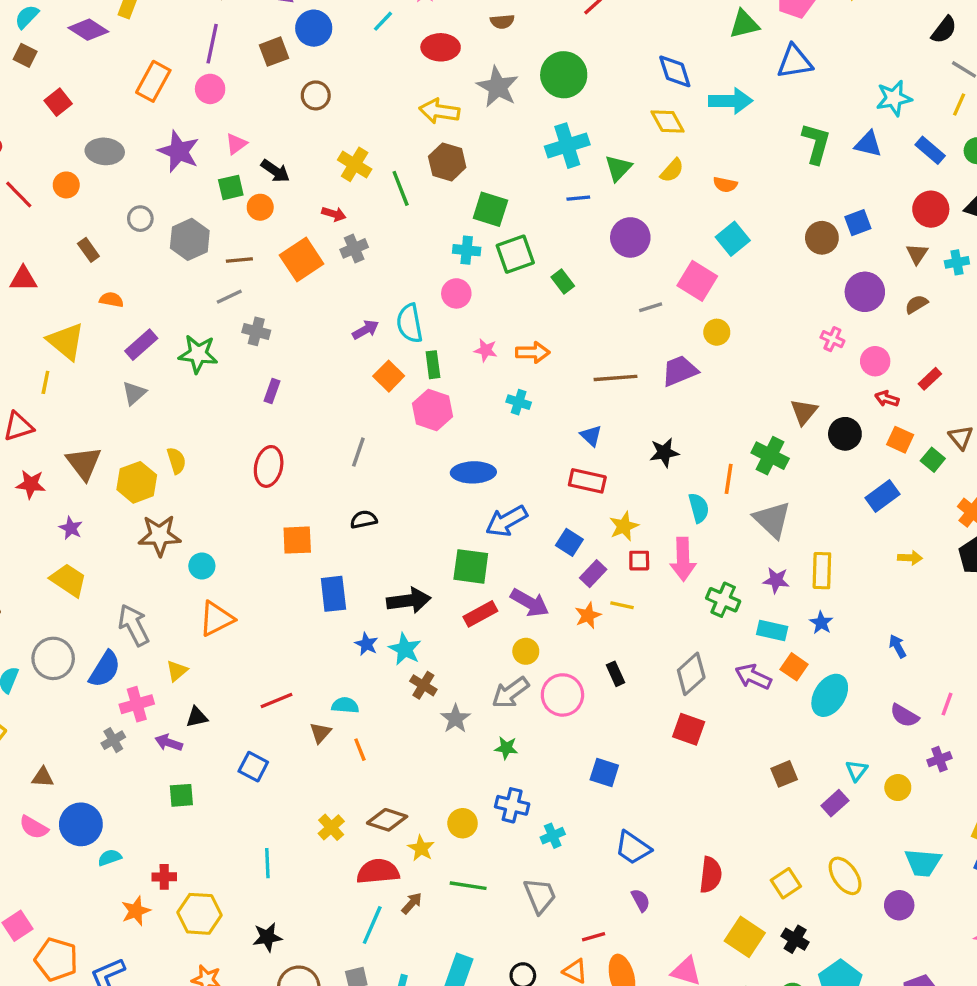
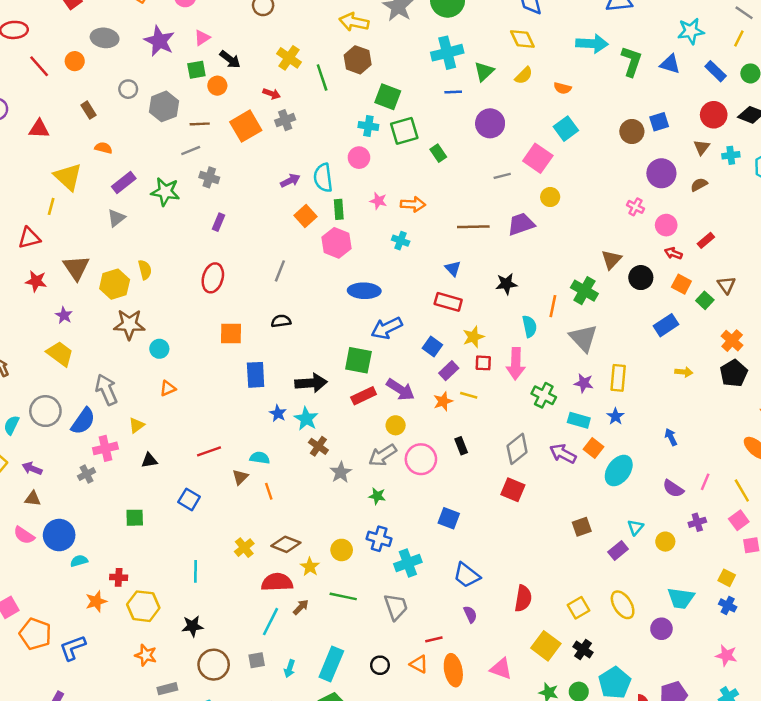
cyan arrow: (731, 101) -> (592, 44), moved
orange triangle: (216, 619) -> (168, 388), size x0.6
purple arrow: (169, 743) -> (32, 468), moved
cyan cross: (553, 836) -> (408, 563), size x1.5

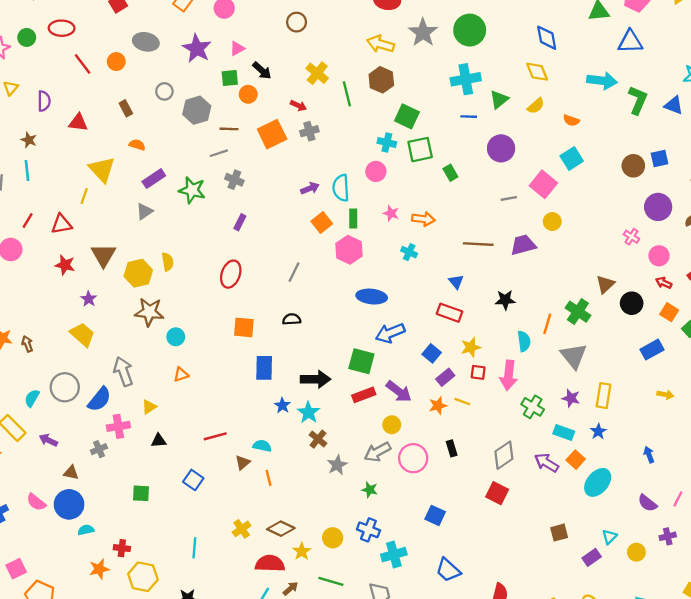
brown triangle: (33, 499) -> (71, 473), moved

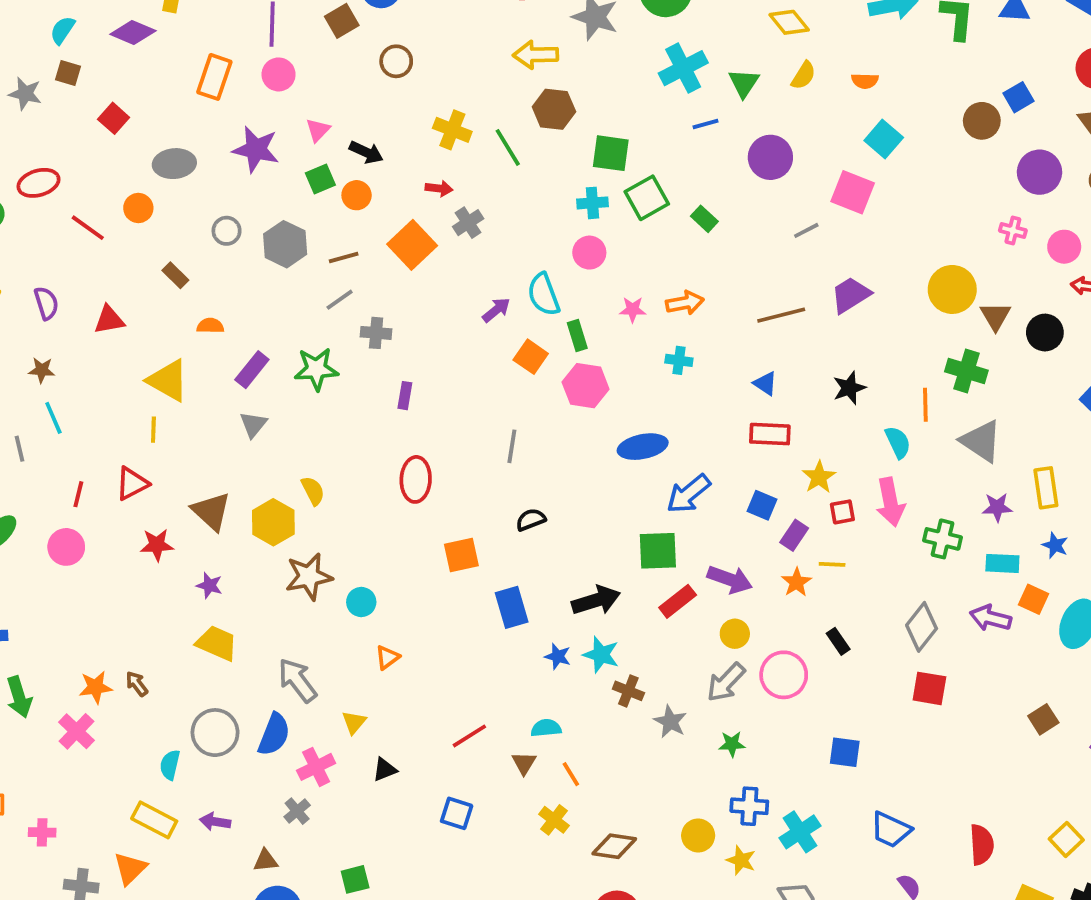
yellow circle: (552, 222) -> (952, 289), moved, size x1.6
green square: (141, 493) -> (355, 879), moved
yellow cross: (242, 529) -> (554, 820), moved
yellow star: (302, 551) -> (741, 860), moved

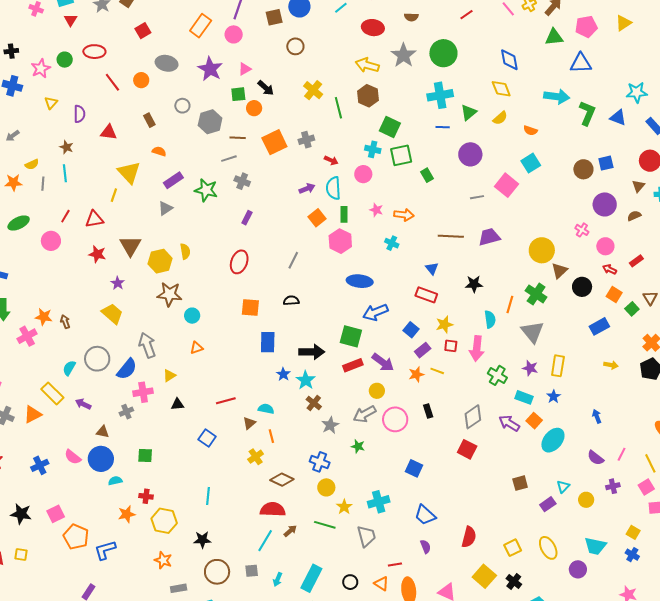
red arrow: (439, 188) -> (331, 160), moved
blue cross: (749, 806) -> (320, 462), moved

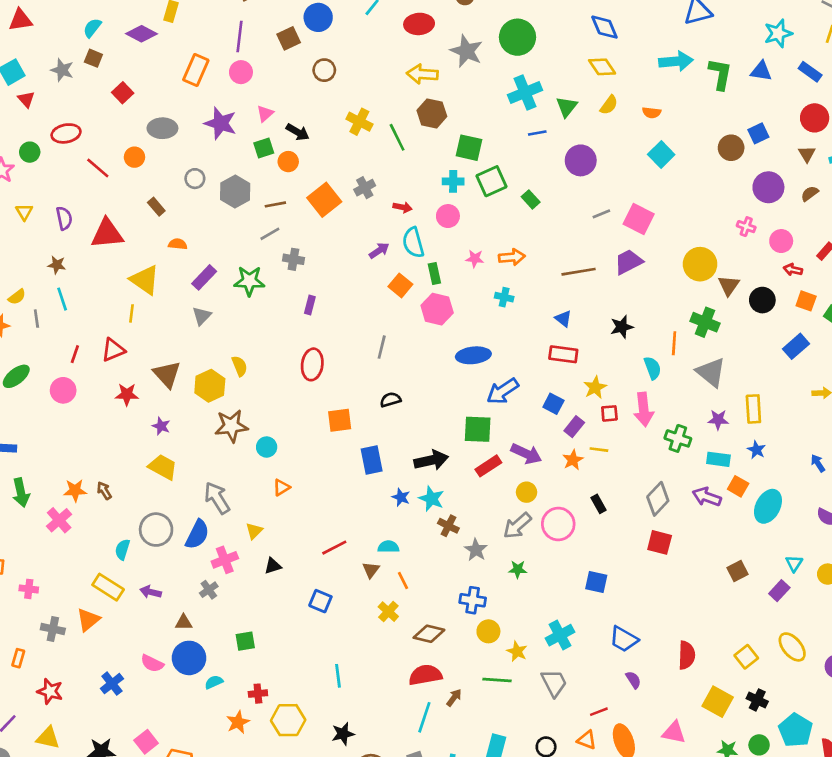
red triangle: (109, 132) -> (107, 234), size x1.5
pink square: (507, 185) -> (639, 219), moved

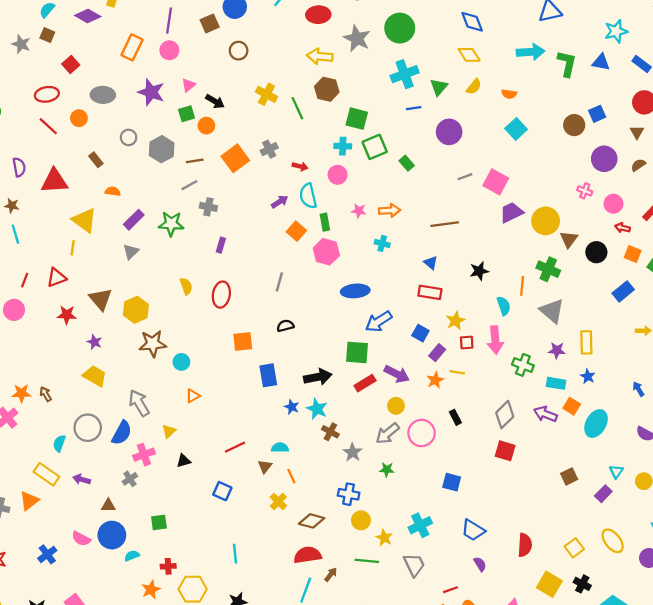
red ellipse: (66, 133) -> (47, 94), moved
purple trapezoid: (628, 262) -> (511, 212), moved
yellow semicircle: (240, 366) -> (186, 286), moved

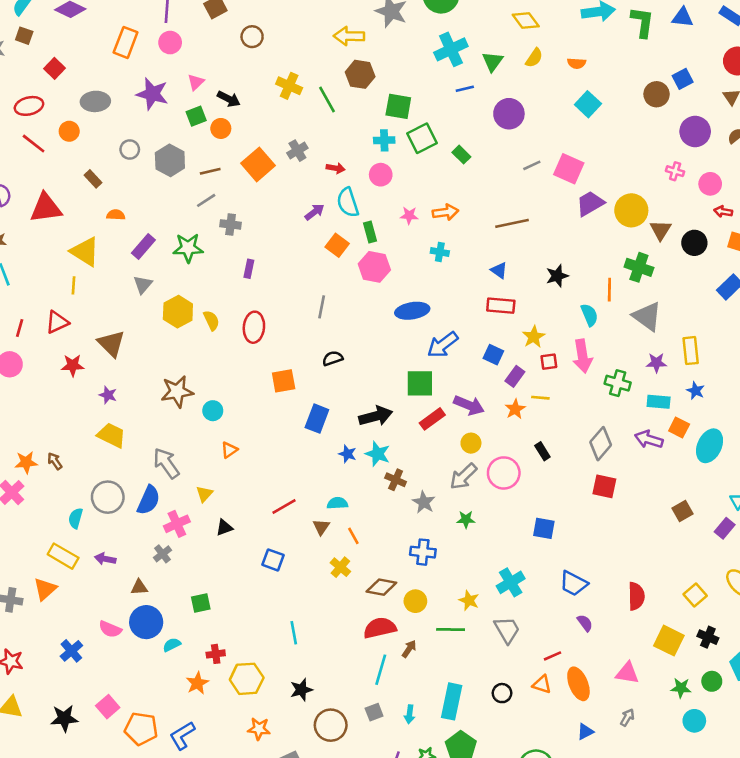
yellow hexagon: (136, 310) -> (178, 312), moved
blue rectangle: (268, 375) -> (317, 419), turned 35
yellow circle: (361, 520) -> (415, 601), moved

